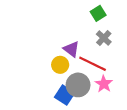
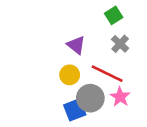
purple triangle: (71, 49) -> (76, 45), moved
blue square: (65, 95) -> (75, 110), turned 36

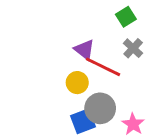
red line: (107, 74) -> (103, 67), moved
pink star: (120, 97) -> (133, 124), moved

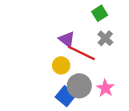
blue square: (83, 121) -> (66, 96), turned -30
pink star: (133, 124) -> (105, 88), moved

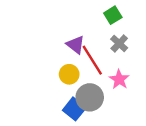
red line: (82, 53) -> (92, 60), turned 32
pink star: (105, 88) -> (119, 79), moved

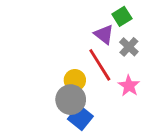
purple triangle: (76, 45) -> (104, 34), moved
gray circle: (90, 97) -> (71, 100), moved

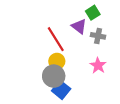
gray cross: (129, 47) -> (98, 36), turned -32
red line: (100, 65) -> (56, 39), moved

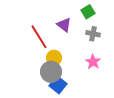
purple triangle: (79, 26) -> (64, 25), moved
red line: (56, 39) -> (39, 37), moved

